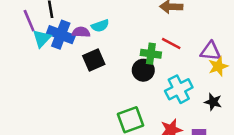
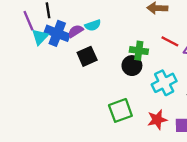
purple semicircle: (81, 32) -> (76, 31), turned -35
red line: (171, 44) -> (170, 41), moved

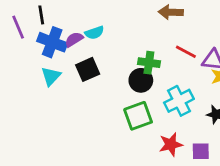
cyan triangle: (40, 37) -> (51, 76), moved
green square: (120, 110) -> (138, 116), moved

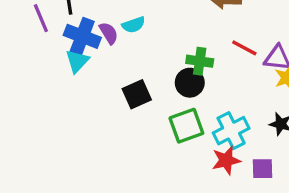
purple semicircle: (74, 39) -> (109, 33), turned 90
black square: (88, 69) -> (137, 94), moved
cyan triangle: (51, 76) -> (77, 61), moved
cyan cross: (179, 101) -> (231, 131), moved

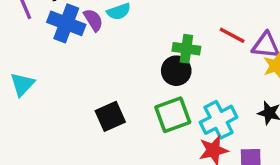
cyan triangle: (77, 61) -> (22, 84), moved
black square: (137, 94) -> (110, 116), moved

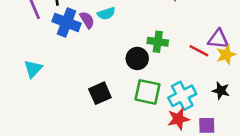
red line: (232, 35) -> (199, 51), moved
black circle: (176, 71) -> (137, 58), moved
green square: (173, 115) -> (148, 92), turned 32

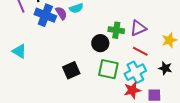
purple triangle: (218, 39) -> (138, 28), moved, turned -30
red line: (199, 51) -> (140, 51), moved
cyan triangle: (33, 69) -> (19, 51), turned -42

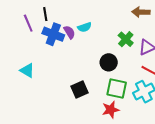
green cross: (116, 30) -> (126, 39), moved, turned 35
red star: (132, 90) -> (111, 110), moved

